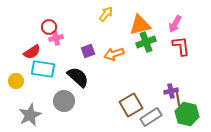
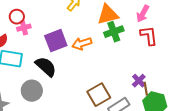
purple square: (88, 51) -> (56, 41), size x1.6
purple cross: (171, 91) -> (139, 81), turned -32

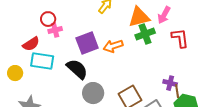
pink arrow: (143, 14) -> (164, 15), moved
purple cross: (139, 81) -> (170, 83), turned -32
gray circle: (32, 91) -> (93, 93), moved

